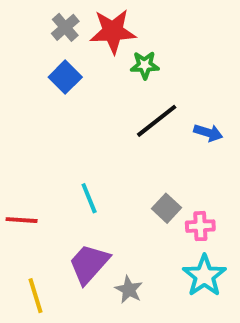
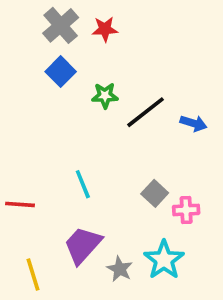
gray cross: (65, 27) -> (61, 25), size x1.4
red star: (113, 31) -> (105, 29), size x0.6
green star: (145, 65) -> (105, 96), moved
cyan star: (204, 276) -> (164, 260), moved

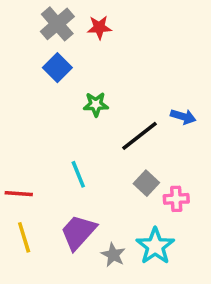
green star: (105, 96) -> (96, 104), moved
black line: (146, 112) -> (139, 136), moved
yellow line: (33, 275) -> (24, 237), moved

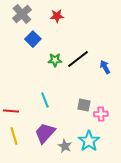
gray cross: (57, 24) -> (22, 14), moved
blue arrow: (183, 117) -> (105, 67), turned -136
black line: (139, 136) -> (78, 59), moved
gray square: (146, 183) -> (84, 105), turned -32

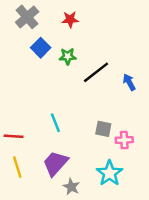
green star: (55, 60) -> (68, 56), moved
gray star: (65, 146) -> (71, 187), moved

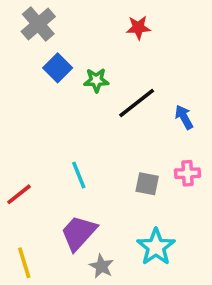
red star: (70, 19) -> (138, 28), moved
red line: (14, 136) -> (19, 194), turned -42
pink cross: (124, 140) -> (187, 173), moved
yellow line: (17, 167) -> (24, 263), moved

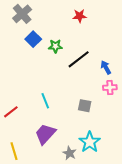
pink cross: (187, 173) -> (110, 88), moved
gray star: (101, 266) -> (70, 153), moved

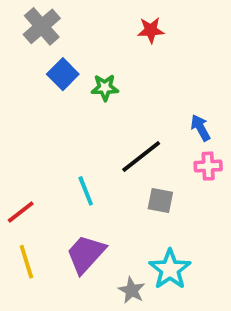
black line: (79, 59) -> (141, 156), moved
yellow line: (14, 151) -> (26, 262), moved

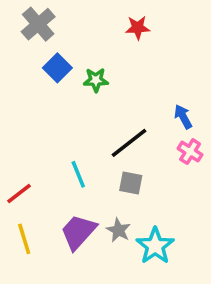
pink cross: (208, 166) -> (190, 152), turned 35
gray square: (160, 200) -> (131, 183), moved
gray star: (132, 290) -> (118, 230), moved

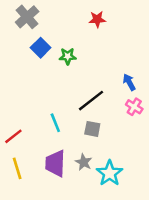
purple trapezoid: (78, 232) -> (55, 163), turned -40

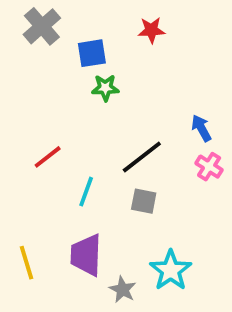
blue square: (41, 48) -> (92, 53), moved, turned 36
cyan line: (55, 123) -> (86, 192), turned 42
red line: (13, 136) -> (48, 157), moved
gray star: (84, 162) -> (123, 290), moved

